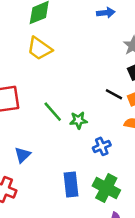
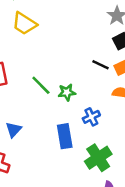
blue rectangle: (71, 185) -> (65, 136), moved
green cross: (106, 188) -> (98, 158), turned 32

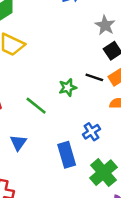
green star: (67, 92) -> (68, 88), moved
blue triangle: (14, 130) -> (18, 143), moved

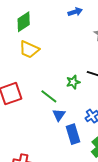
blue triangle: (18, 143) -> (59, 115), moved

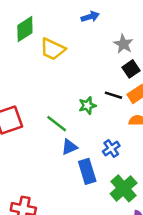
yellow trapezoid: (29, 49) -> (53, 49), moved
blue triangle: (59, 115) -> (69, 147), turned 32

